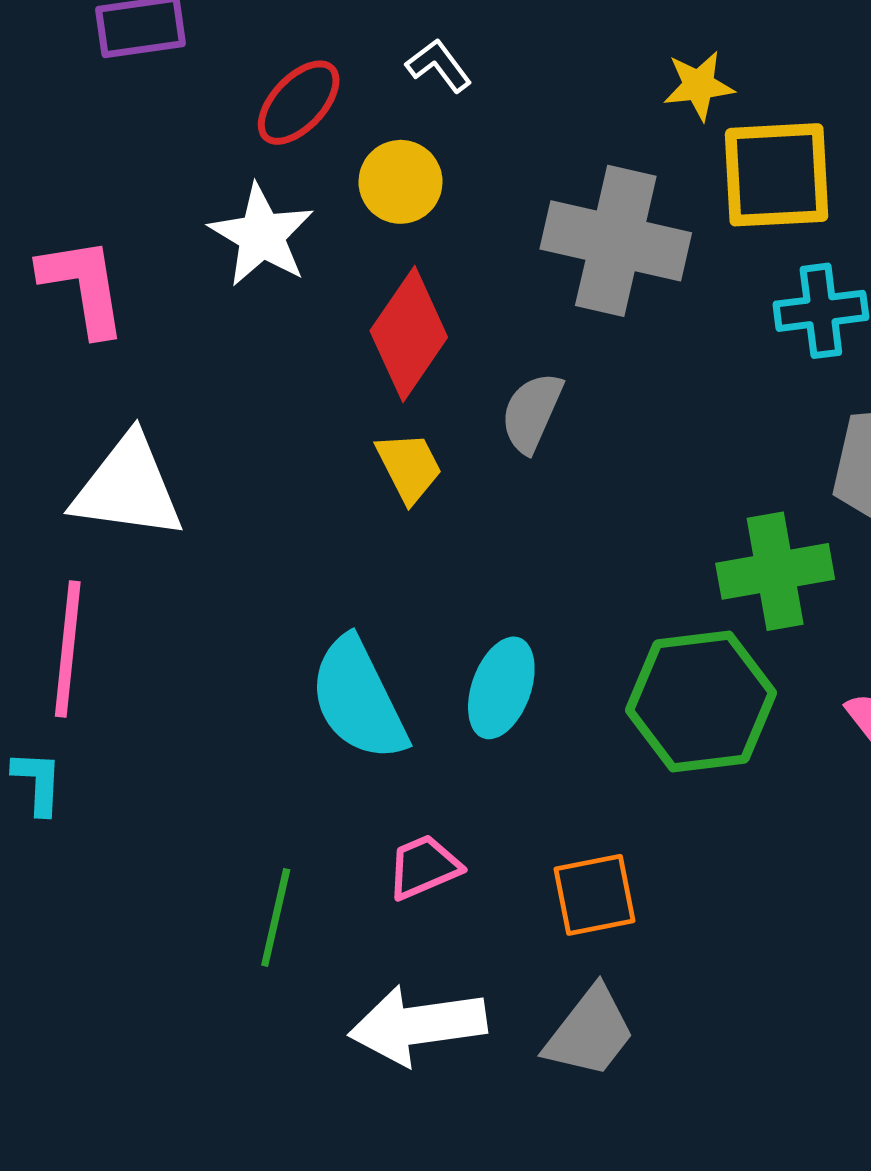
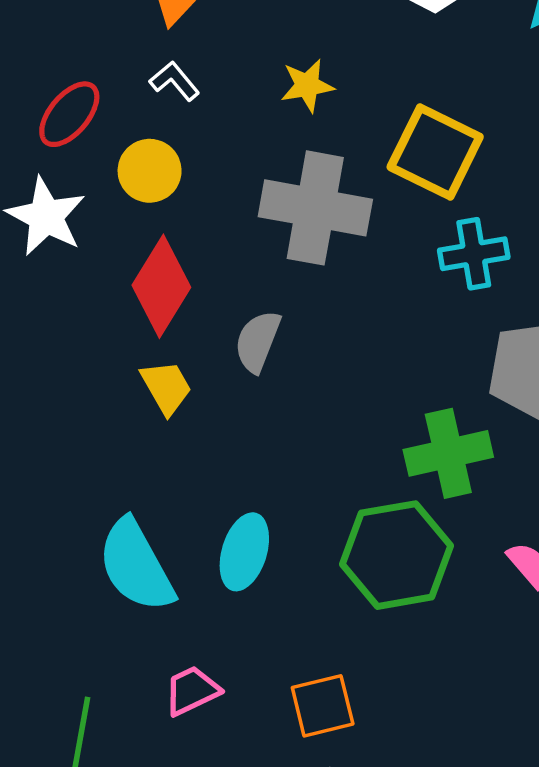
yellow star: (699, 86) -> (307, 86), moved
yellow square: (777, 175) -> (435, 152), turned 32

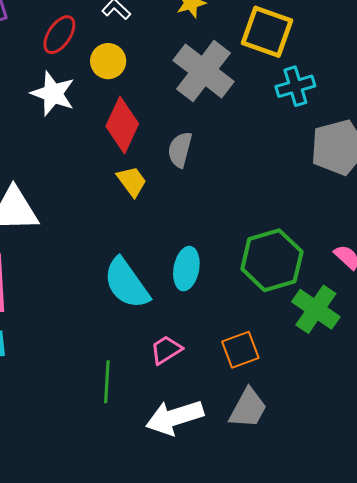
gray cross: (315, 208) -> (204, 71), turned 34
green cross: (448, 453) -> (316, 309), moved, turned -36

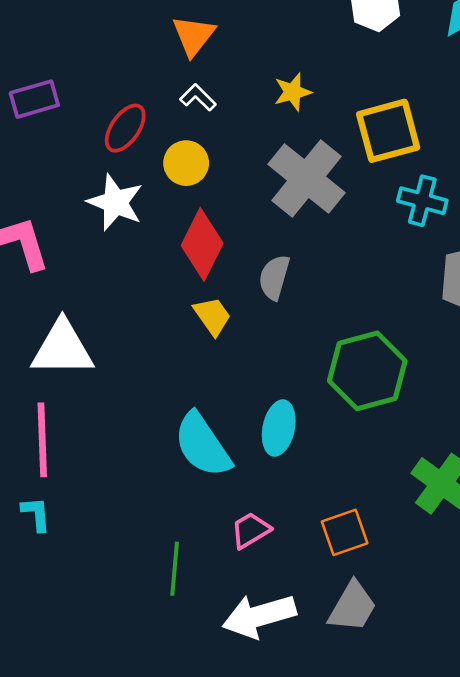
yellow square: (267, 32) -> (388, 131), turned -36
cyan cross: (295, 86) -> (422, 201), turned 30
green hexagon: (272, 260) -> (367, 371), moved

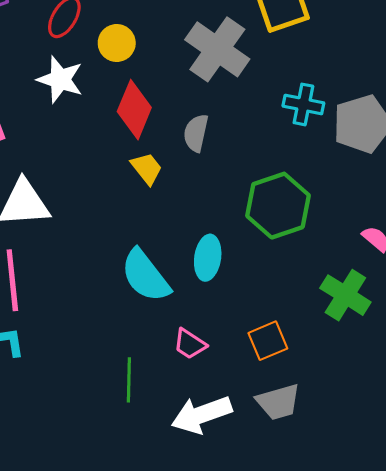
cyan cross: (422, 201) -> (303, 104), moved
pink trapezoid: (251, 530) -> (190, 344), turned -112
gray trapezoid: (352, 607) -> (278, 402), turned 48

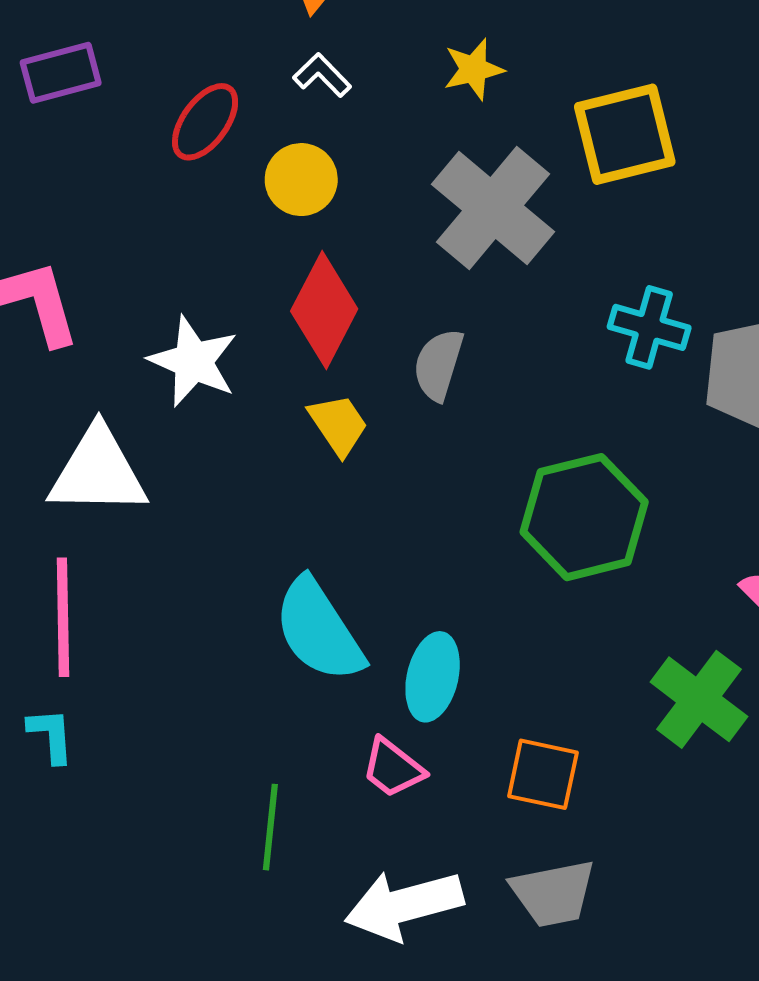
white star: (60, 79) -> (193, 361), moved
cyan ellipse: (208, 258) -> (433, 677), moved
orange square: (268, 341) -> (543, 774), turned 30

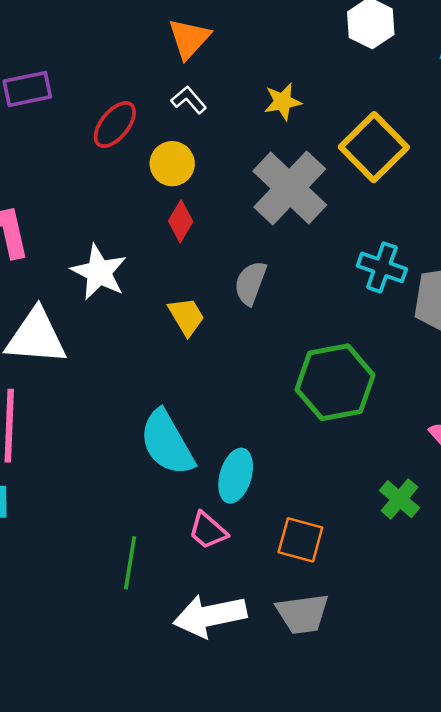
yellow square: (625, 134) -> (374, 147), turned -34
red diamond: (324, 310) -> (181, 221), moved, size x0.6
green cross: (699, 699) -> (400, 499), size x0.7

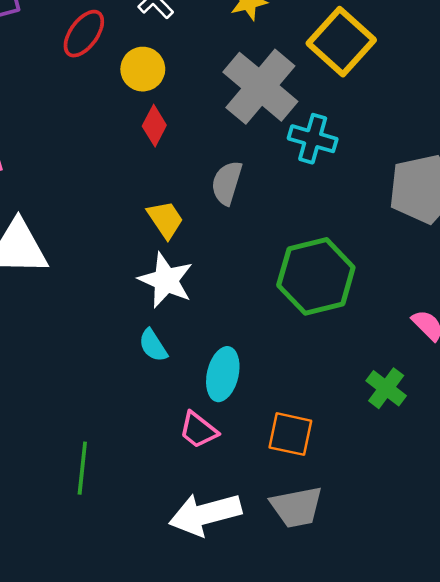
cyan cross: (382, 267) -> (313, 139), moved
white star: (99, 272) -> (166, 280), moved
cyan semicircle: (167, 443) -> (153, 345), size x0.5
green line: (130, 563) -> (82, 468), moved

